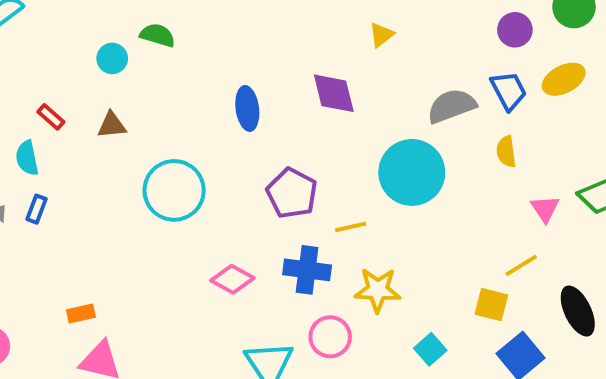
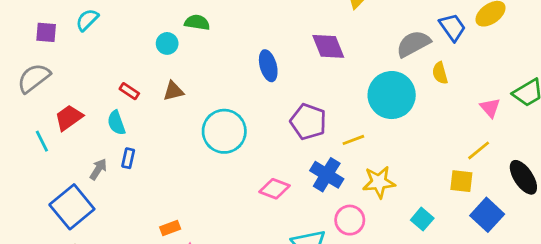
yellow semicircle: (506, 151) -> (440, 73), moved
blue cross: (307, 270) -> (327, 175), turned 32

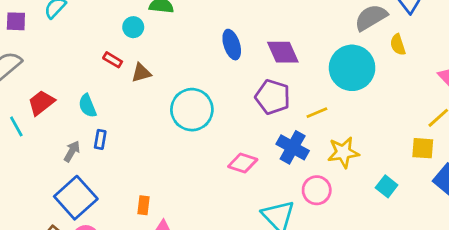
purple diamond: (328, 46) -> (283, 52), moved
red rectangle: (129, 91) -> (113, 60), moved
blue square: (72, 207) -> (76, 198), moved
orange rectangle: (170, 228) -> (144, 205), turned -60

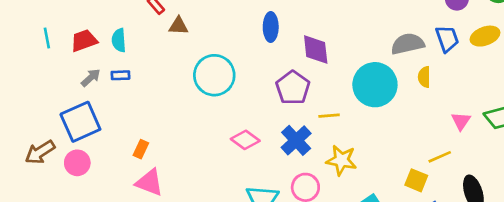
red trapezoid: (41, 103) -> (84, 41), moved
blue rectangle: (100, 139) -> (121, 75), turned 60

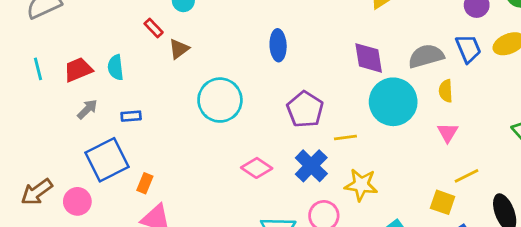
brown triangle: (178, 26) -> (179, 49), turned -36
purple diamond: (316, 49) -> (369, 58), moved
blue rectangle: (121, 75) -> (131, 116), moved
pink triangle: (461, 121) -> (448, 133), moved
blue square: (80, 122) -> (107, 160), moved

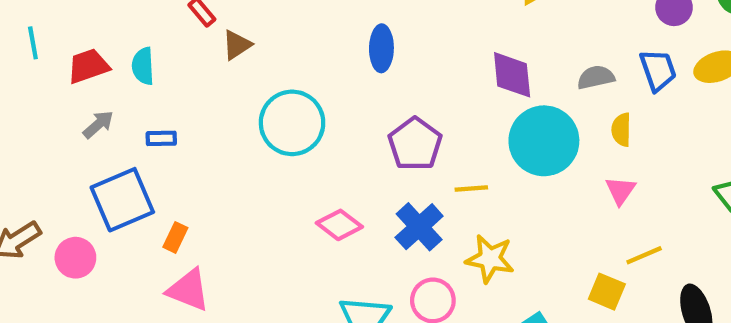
gray semicircle: (426, 56) -> (596, 77), size x0.7
cyan line: (38, 69) -> (33, 43), moved

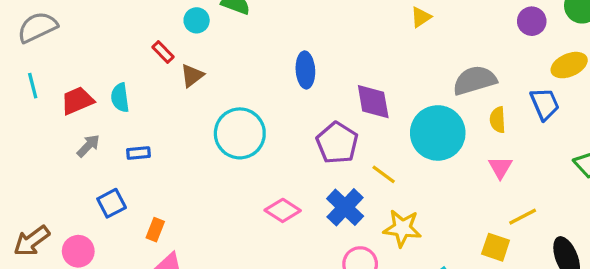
blue trapezoid: (658, 70) -> (545, 104), moved
purple diamond: (512, 75) -> (373, 102), moved
gray semicircle: (596, 77) -> (475, 80), size x1.5
yellow line: (471, 189) -> (384, 174), turned 45
blue square: (122, 200) -> (112, 203), size x0.6

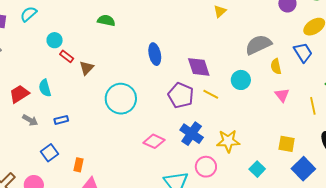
cyan circle: (197, 20) -> (55, 40), moved
cyan circle: (438, 133) -> (241, 80), size x0.6
gray arrow: (88, 146) -> (30, 120), turned 84
yellow line: (384, 174) -> (211, 94), moved
yellow line: (523, 217) -> (313, 106), moved, turned -66

